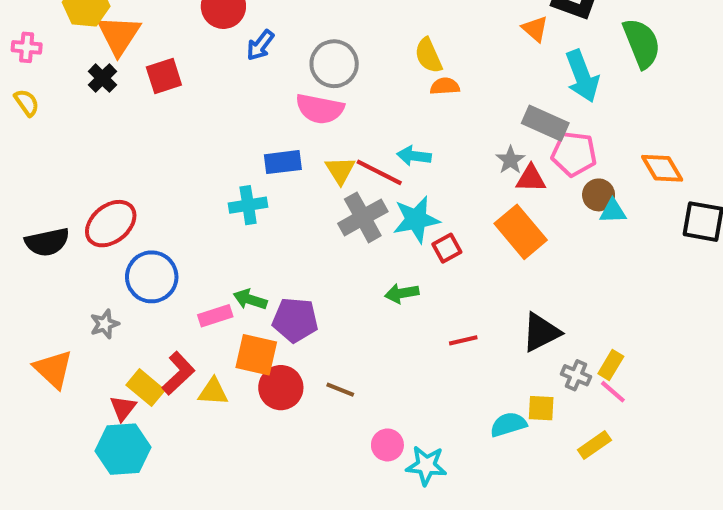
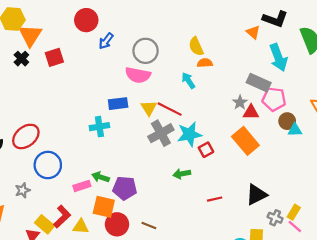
cyan arrow: (414, 156) -> (188, 80), moved, turned 49

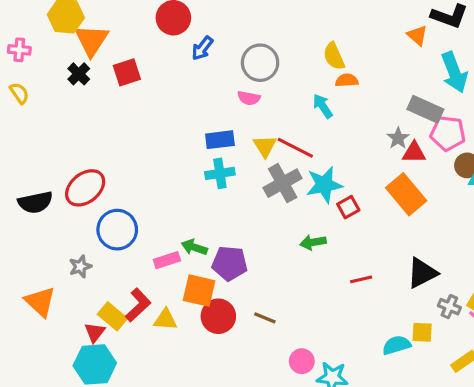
pink semicircle: (138, 75) -> (249, 98), size x0.6
cyan cross: (99, 127) -> (220, 173), moved

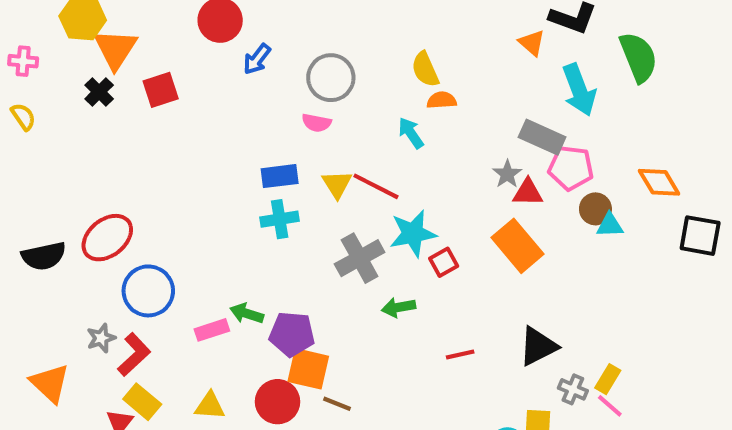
gray cross: (283, 183) -> (360, 258), moved
orange square: (199, 291) -> (308, 369), moved
red L-shape: (138, 305) -> (134, 355), moved

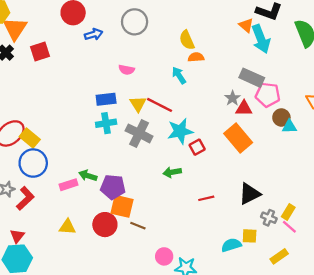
blue arrow: (257, 59) -> (94, 34), turned -144
gray circle: (331, 78) -> (135, 22), moved
cyan arrow: (579, 90) -> (261, 39), moved
gray cross: (360, 258) -> (139, 133), moved, turned -35
yellow rectangle: (142, 402) -> (30, 138), moved

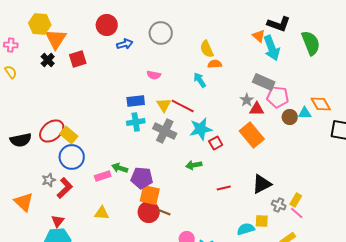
cyan triangle: (289, 127) -> (305, 113), moved
red circle: (105, 225) -> (149, 212), moved

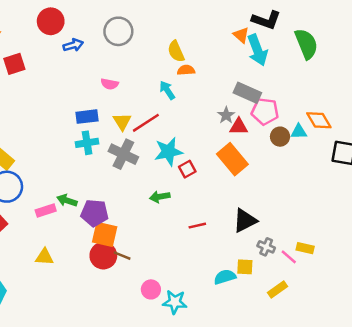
red line: (183, 106) -> (146, 123), turned -60
yellow rectangle: (296, 200) -> (305, 248), moved, turned 72

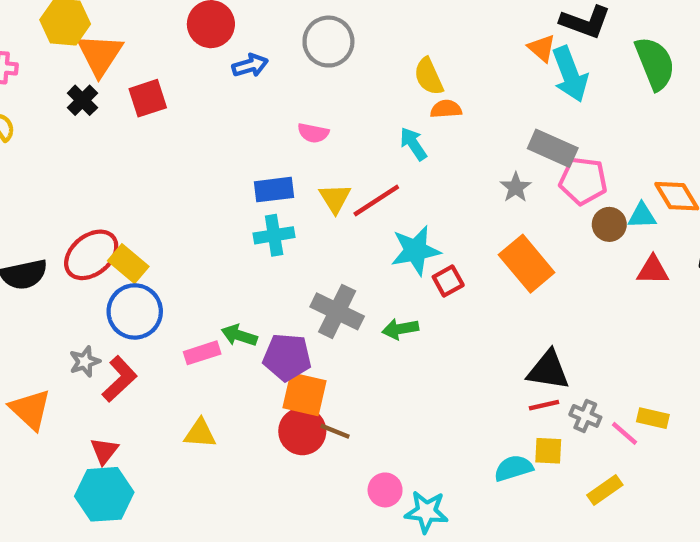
red triangle: (239, 127) -> (653, 270), moved
gray cross: (123, 154) -> (337, 311), moved
black triangle: (245, 221) -> (548, 370), turned 36
red line: (197, 226) -> (544, 405), moved

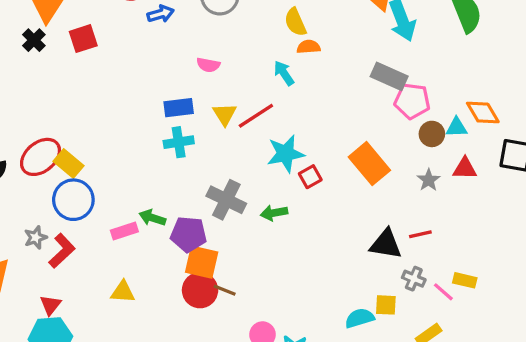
gray star: (516, 187) -> (429, 180), moved
red line: (544, 405) -> (420, 234), moved

